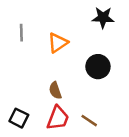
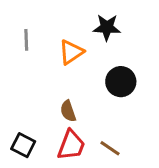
black star: (103, 18) -> (107, 27), moved

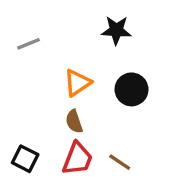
gray line: (26, 40) -> (28, 44), turned 70
orange triangle: (71, 52) -> (77, 83), moved

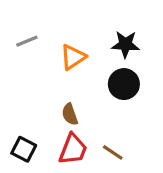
black star: (116, 30) -> (125, 44), moved
orange triangle: (77, 83) -> (73, 57), moved

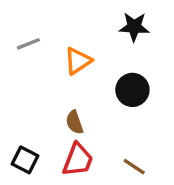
black star: (125, 44) -> (134, 27), moved
brown line: (113, 152) -> (134, 167), moved

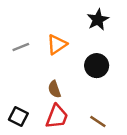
black star: (134, 27) -> (98, 20), turned -30
gray line: (28, 44) -> (21, 47), moved

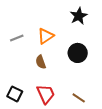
brown semicircle: (54, 89) -> (41, 62), moved
red trapezoid: (57, 117) -> (46, 94), turned -45

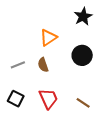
gray line: (17, 38) -> (18, 65), moved

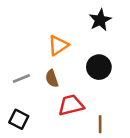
red trapezoid: (48, 99) -> (71, 105), moved, turned -80
brown line: (83, 103) -> (100, 124), turned 56

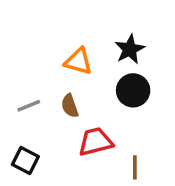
black star: (100, 20) -> (130, 49), moved
orange triangle: (58, 45) -> (78, 61), turned 50

